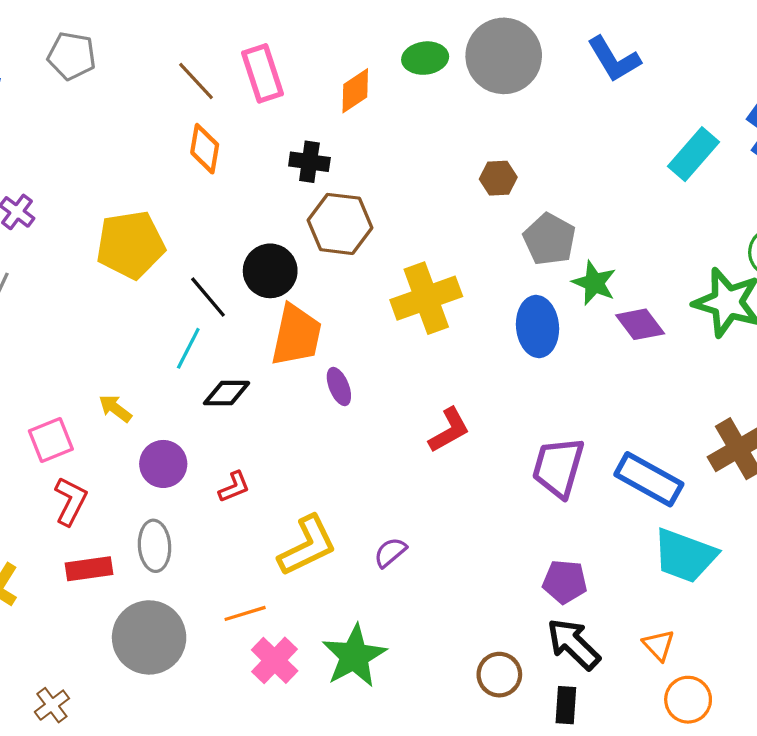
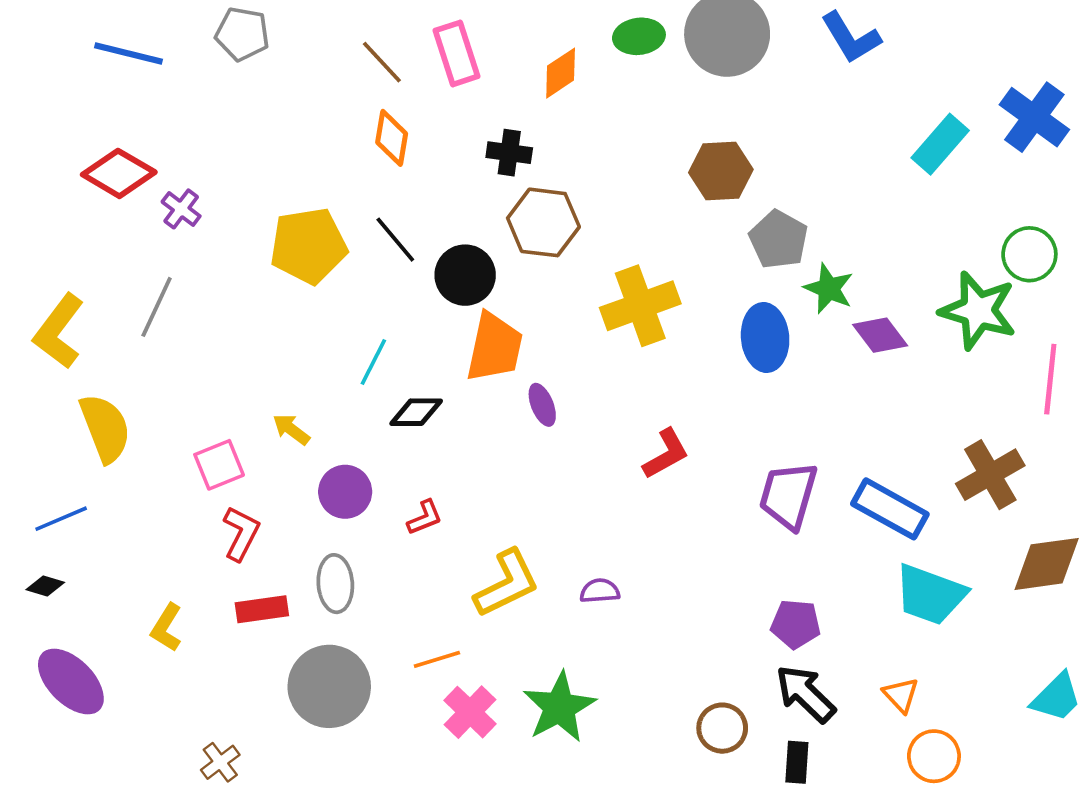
brown hexagon: (498, 178) -> (721, 171), size x1.5
black line: (208, 297) -> (395, 240), moved
purple semicircle: (390, 552) -> (600, 591), turned 36

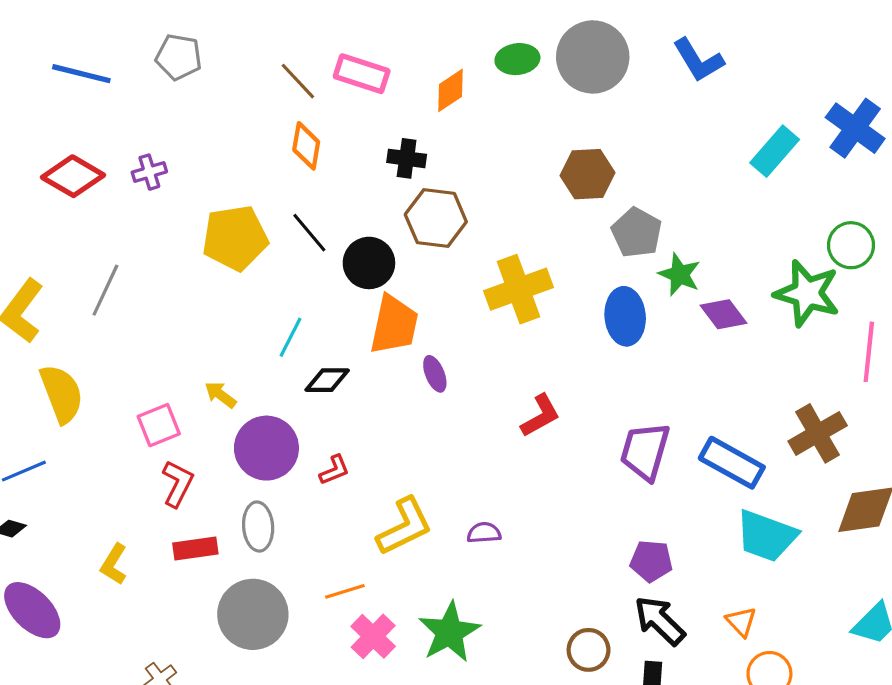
pink rectangle: (457, 53) -> (362, 74), turned -54
purple cross: (181, 209) -> (149, 172), moved, turned 36
purple circle: (345, 492) -> (266, 448), size x1.4

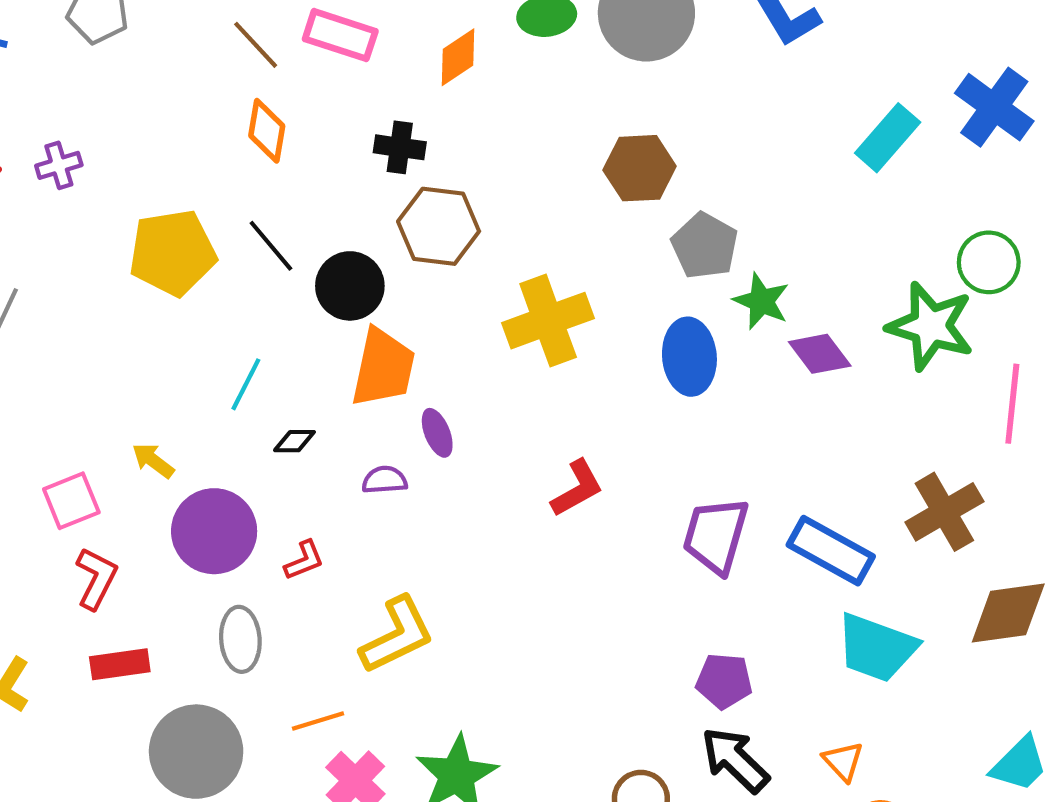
black diamond: (327, 380) -> (294, 441), size x0.7
gray ellipse: (258, 527) -> (240, 639), moved
purple semicircle: (484, 533) -> (385, 480), moved

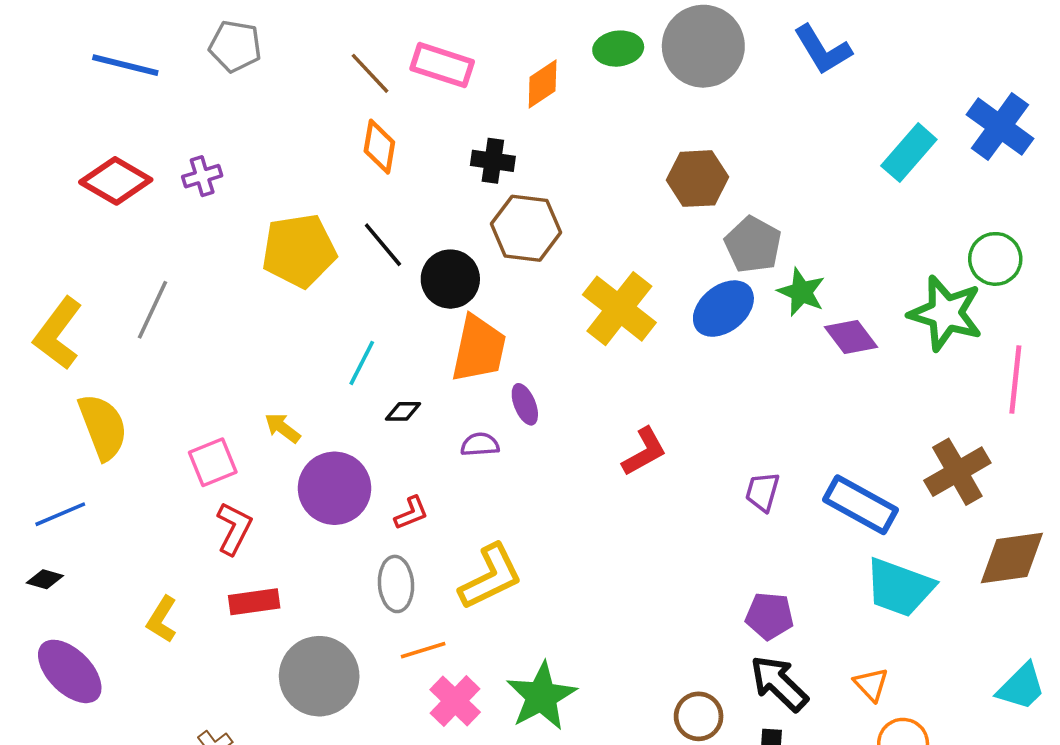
yellow cross: (548, 321) -> (619, 309), turned -32
blue ellipse: (689, 357) -> (723, 309), moved, turned 56
purple trapezoid: (716, 535) -> (762, 492), size x0.6
gray ellipse: (240, 639) -> (396, 584), moved

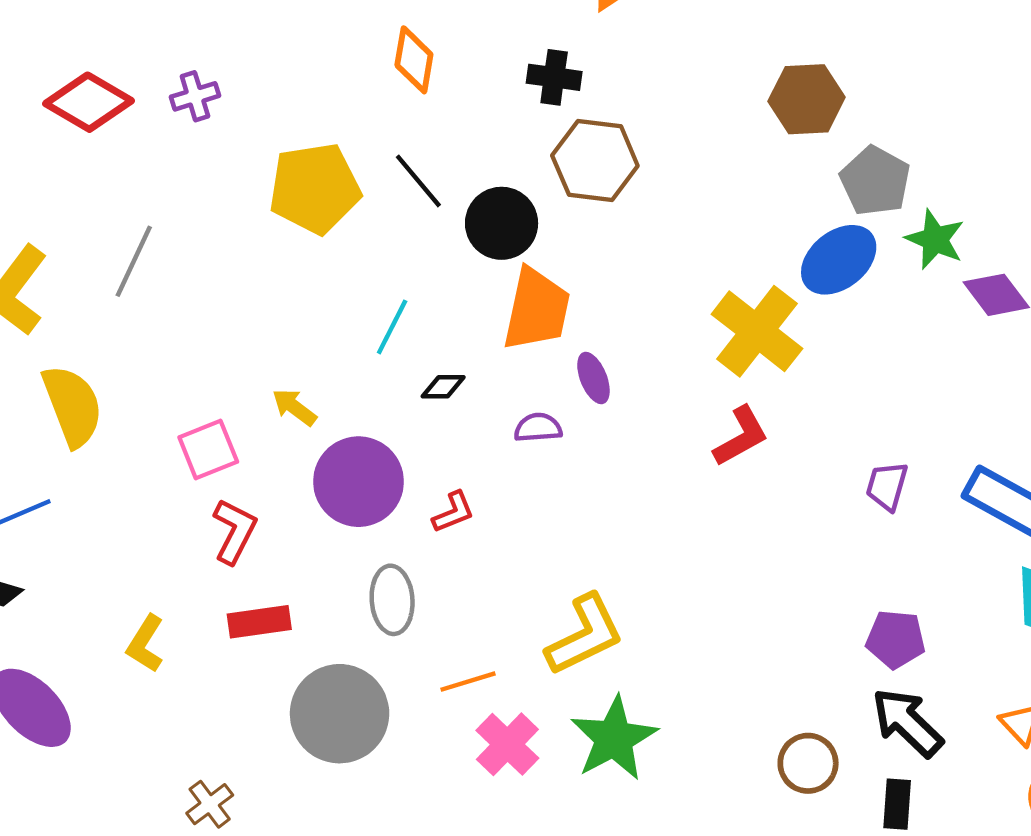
yellow cross: (619, 309) -> (757, 331), moved
yellow L-shape: (491, 577) -> (585, 635), moved
gray ellipse: (396, 584) -> (392, 600), moved

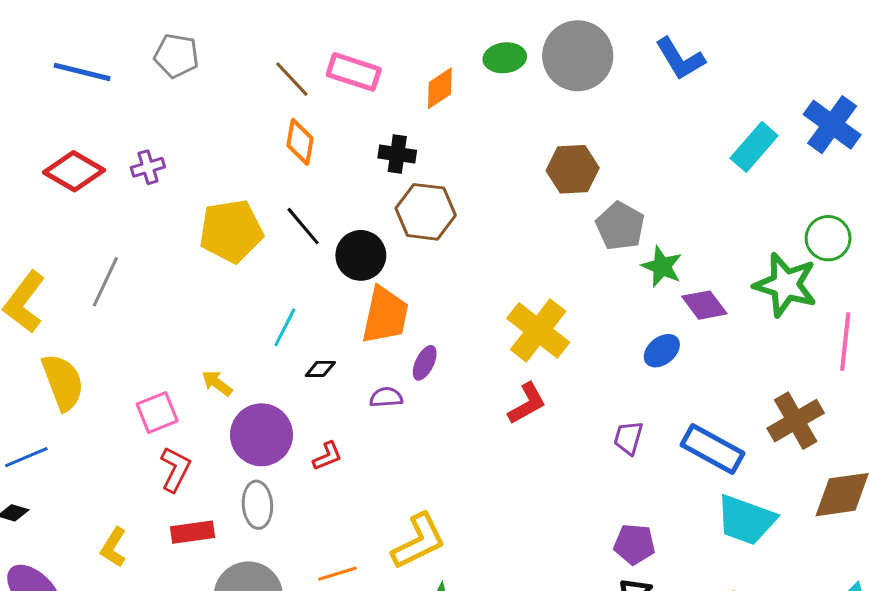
blue ellipse: (839, 260) -> (662, 351), moved, size x0.7
purple ellipse: (593, 378) -> (425, 363), turned 48
gray ellipse: (392, 600) -> (257, 505), moved

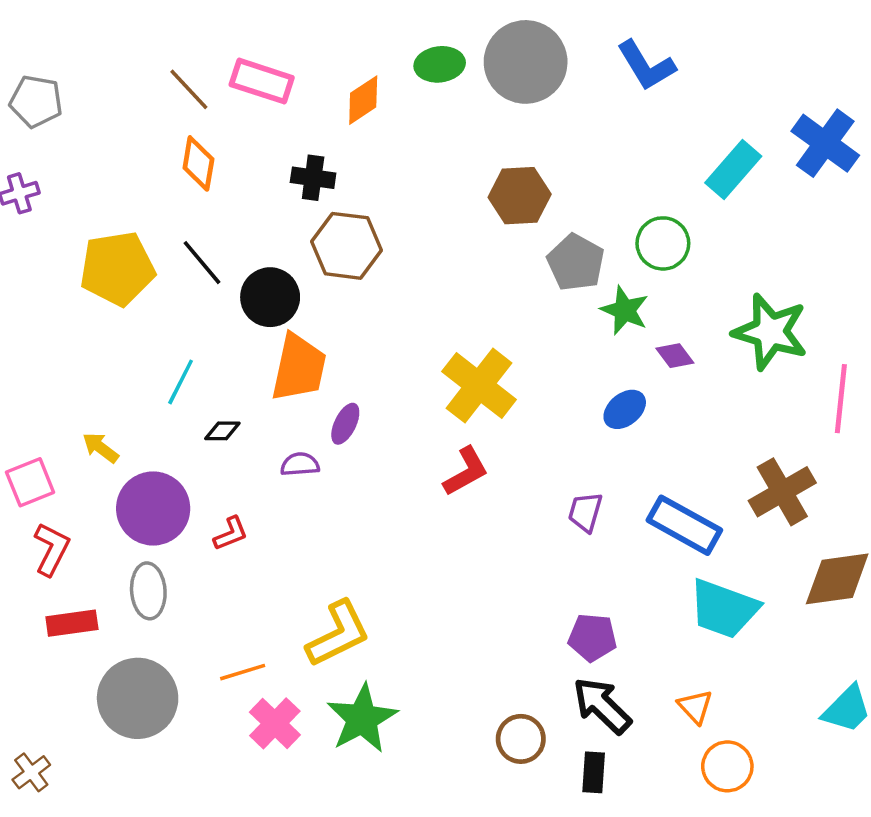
gray pentagon: (176, 56) -> (36, 101), moved
green circle: (828, 238) -> (663, 243), moved
purple diamond: (704, 305) -> (675, 356), size x0.7

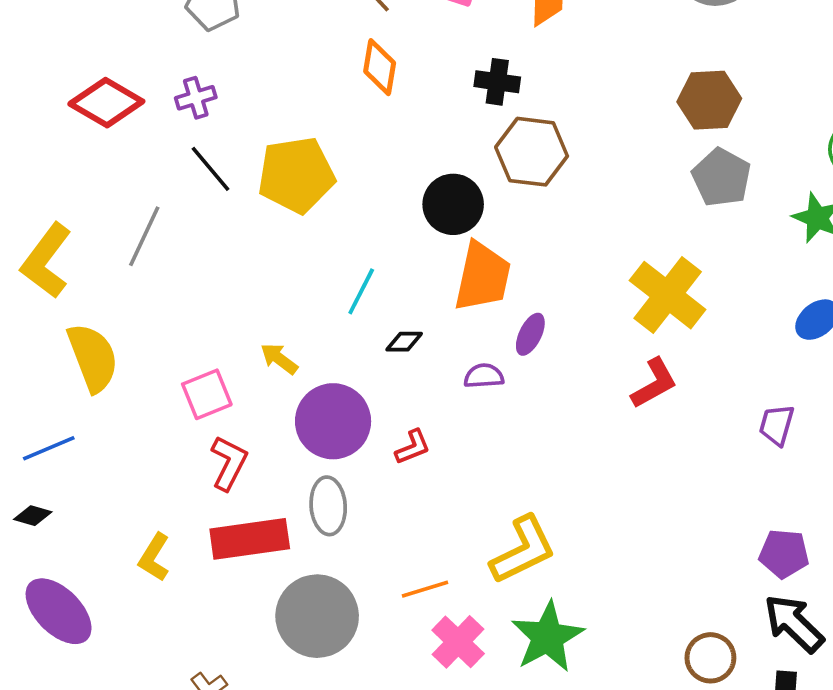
black line: (202, 263) -> (210, 169), moved
gray pentagon: (576, 263) -> (722, 177), moved
red rectangle: (72, 623) -> (250, 539), size x1.5

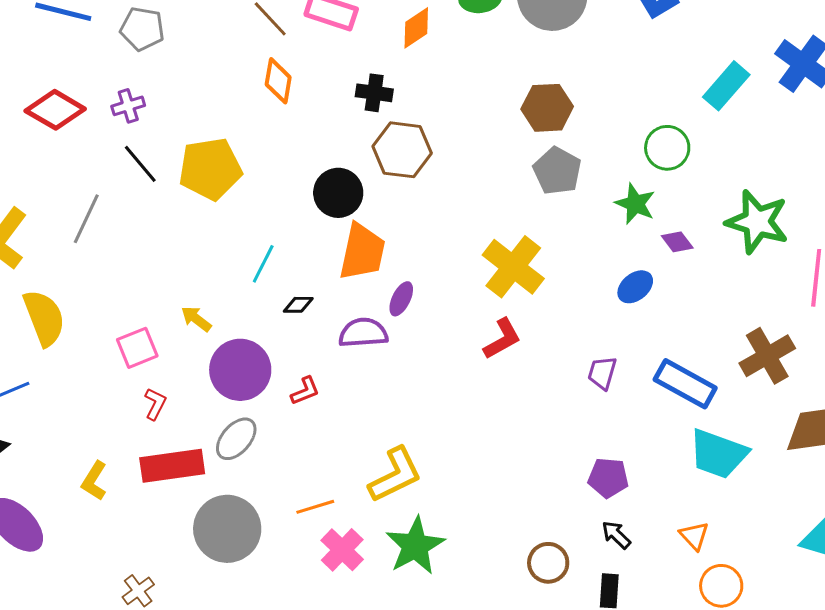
purple semicircle: (484, 376) -> (363, 333), size x1.5
red L-shape: (229, 463) -> (155, 404), size x0.7
gray ellipse: (328, 506) -> (236, 439), turned 45
black arrow: (794, 623) -> (616, 535), size x0.6

